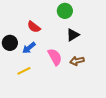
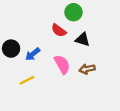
red semicircle: (34, 27) -> (59, 30), moved
black triangle: (73, 35) -> (83, 39), turned 48

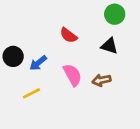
green circle: (73, 12) -> (115, 14), moved
black triangle: (83, 39) -> (109, 46), moved

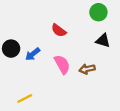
black triangle: (109, 46) -> (103, 41), moved
yellow line: (32, 93) -> (25, 98), moved

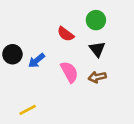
green circle: (98, 12) -> (96, 20), moved
black triangle: (103, 41) -> (97, 49), moved, turned 35

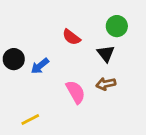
green circle: (96, 20) -> (117, 26), moved
pink semicircle: (69, 72) -> (76, 92), moved

